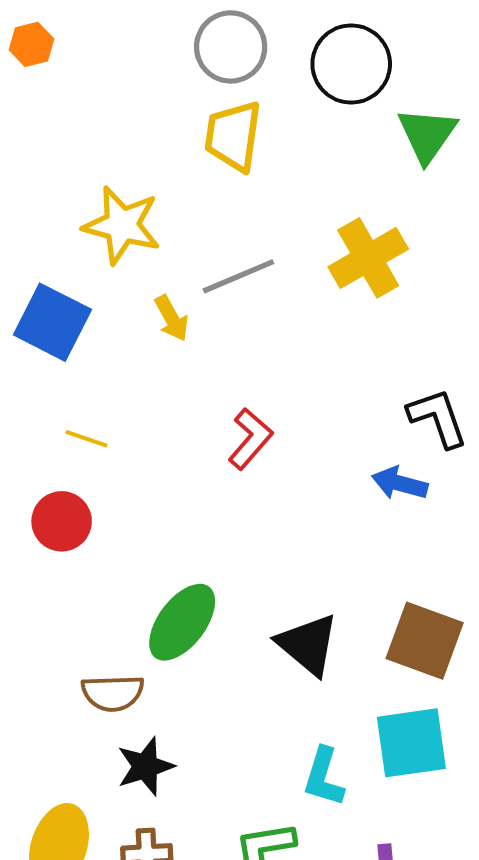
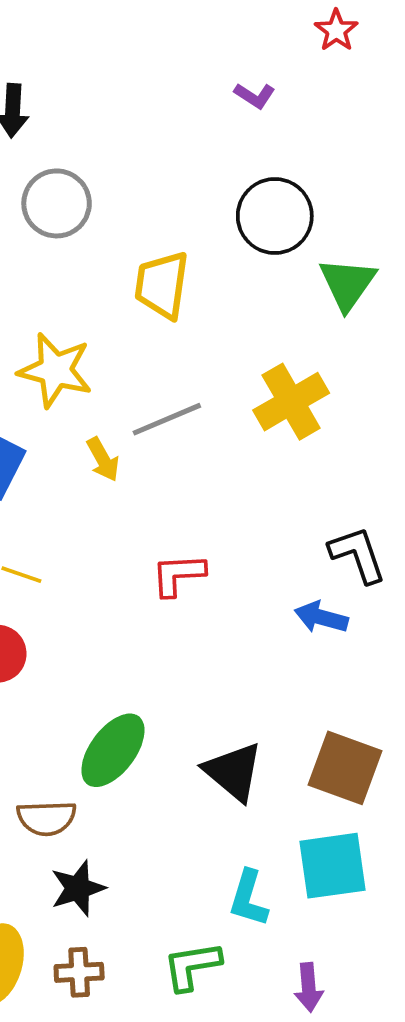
gray circle: (231, 47) -> (57, 203), moved
red L-shape: (250, 439) -> (178, 575), turned -134

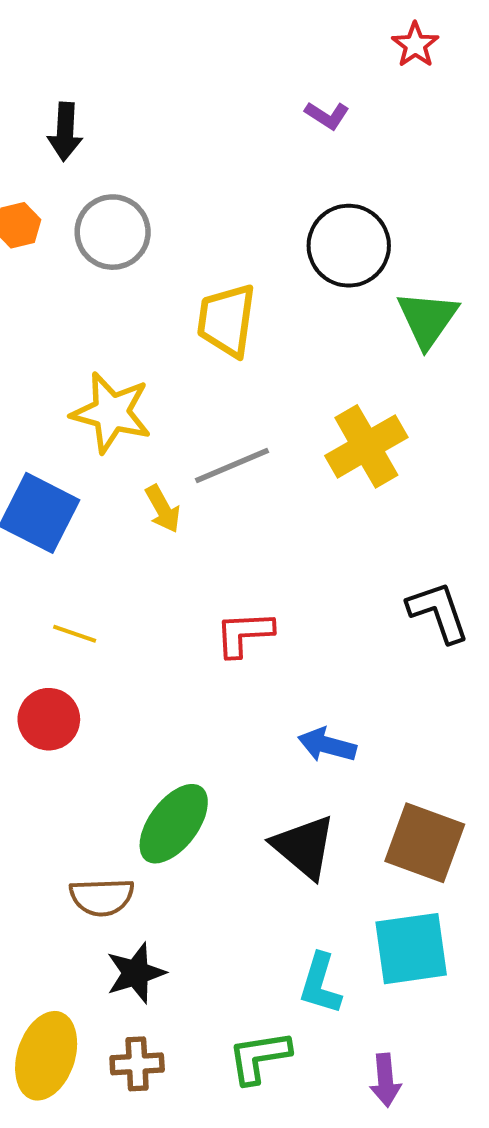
blue arrow: (321, 617) -> (327, 745), moved

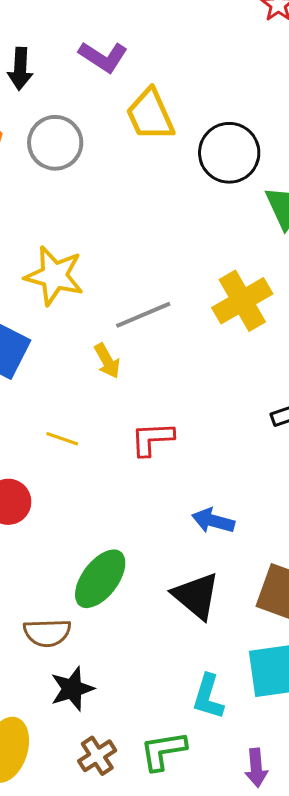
purple L-shape: (327, 115) -> (103, 57), moved, size x1.5
yellow trapezoid: (227, 320) -> (150, 115), moved, turned -32
yellow arrow: (163, 509) -> (107, 361), moved
yellow line: (75, 634) -> (62, 439), moved
brown cross: (137, 1064) -> (97, 756), moved, turned -30

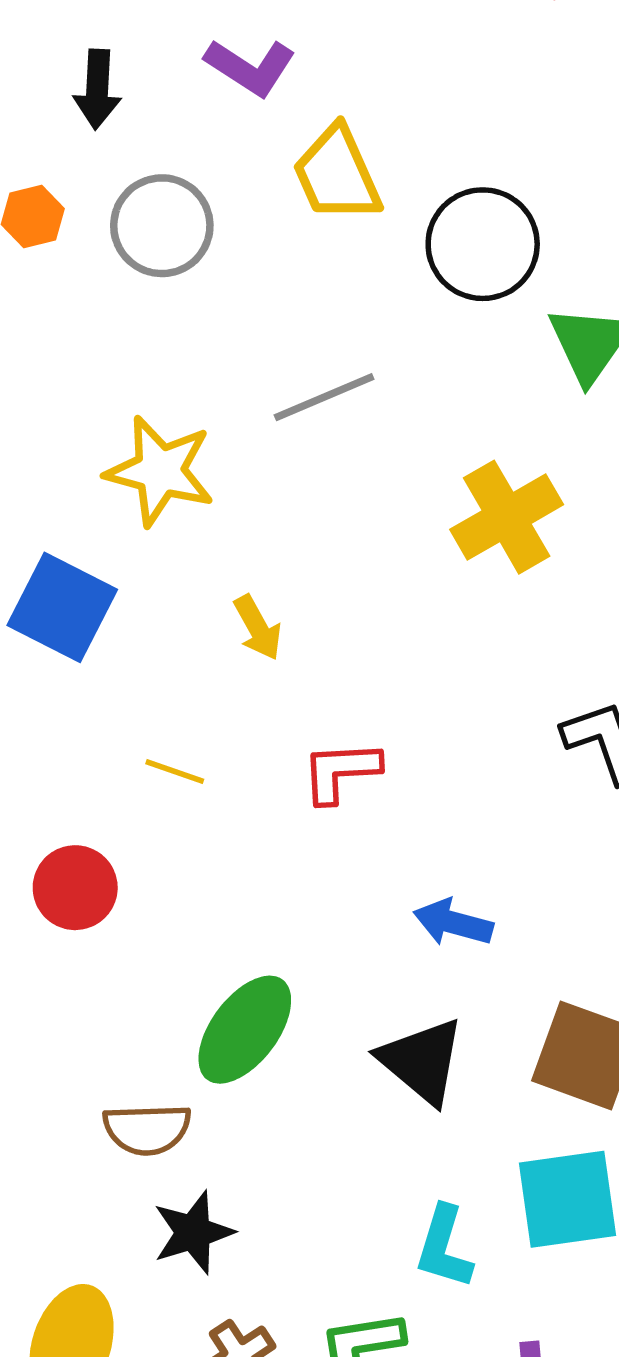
gray line: (143, 315) -> (324, 397), moved

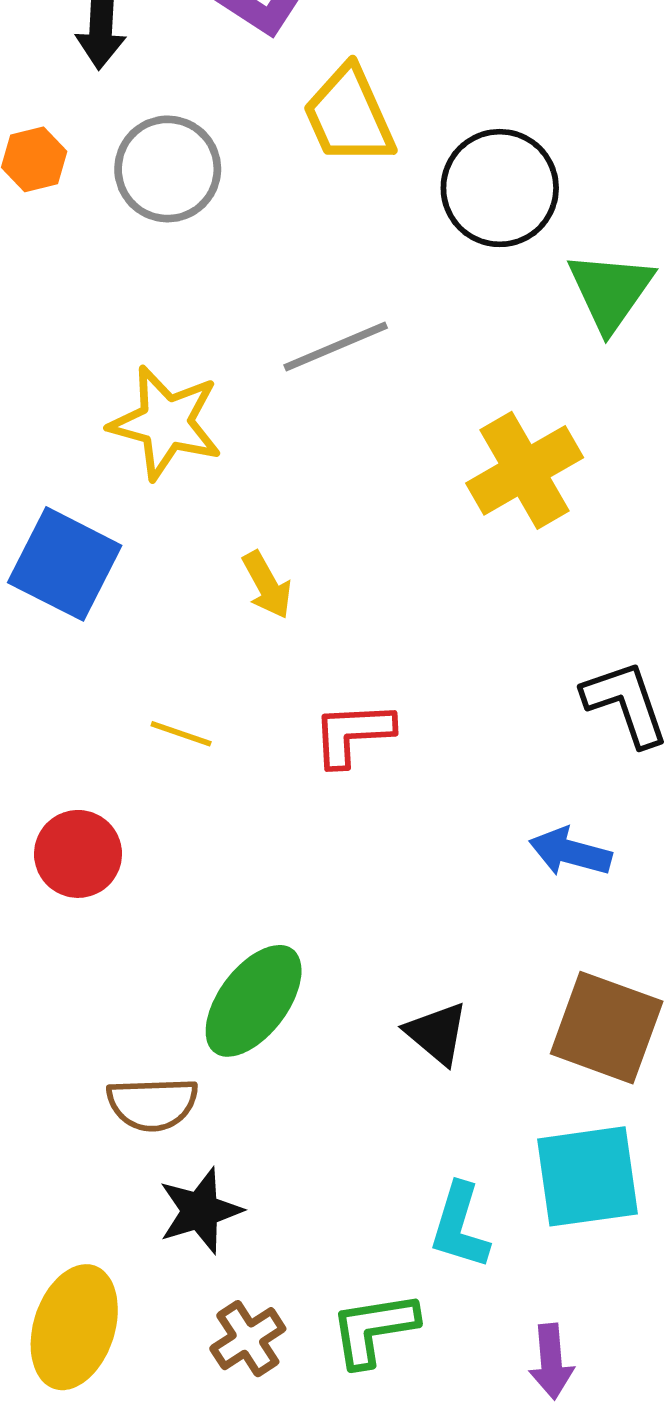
blue arrow: (453, 923) -> (570, 852), moved
black triangle: (422, 1061) -> (437, 1033), size x0.7

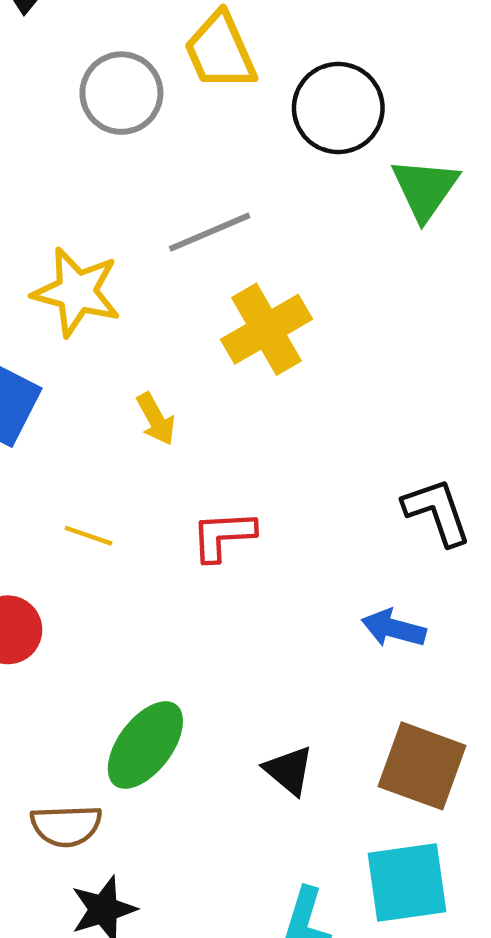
gray circle: (168, 169) -> (121, 93), moved
yellow cross: (525, 470) -> (266, 329), moved

